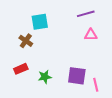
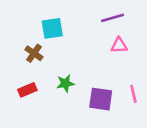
green star: (45, 77) -> (65, 83), moved
pink line: (96, 85) -> (133, 94), moved

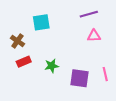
brown cross: (34, 53) -> (17, 41), moved
red rectangle: (27, 90) -> (24, 62), moved

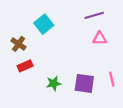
cyan square: (41, 22) -> (44, 24), turned -30
green star: (52, 66) -> (54, 83), moved

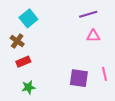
cyan square: (44, 24) -> (28, 18), moved
green star: (54, 83) -> (28, 87), moved

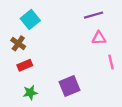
pink line: (105, 74) -> (111, 62), moved
purple square: (79, 78) -> (70, 86), moved, turned -30

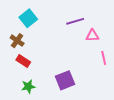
purple line: (94, 15) -> (75, 21), moved
red rectangle: (25, 65) -> (23, 61), turned 56

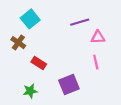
pink line: (104, 58) -> (96, 62), moved
red rectangle: (23, 61) -> (39, 63), moved

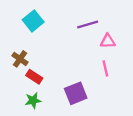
brown cross: (18, 43) -> (20, 59), moved
red rectangle: (39, 63) -> (34, 77), moved

